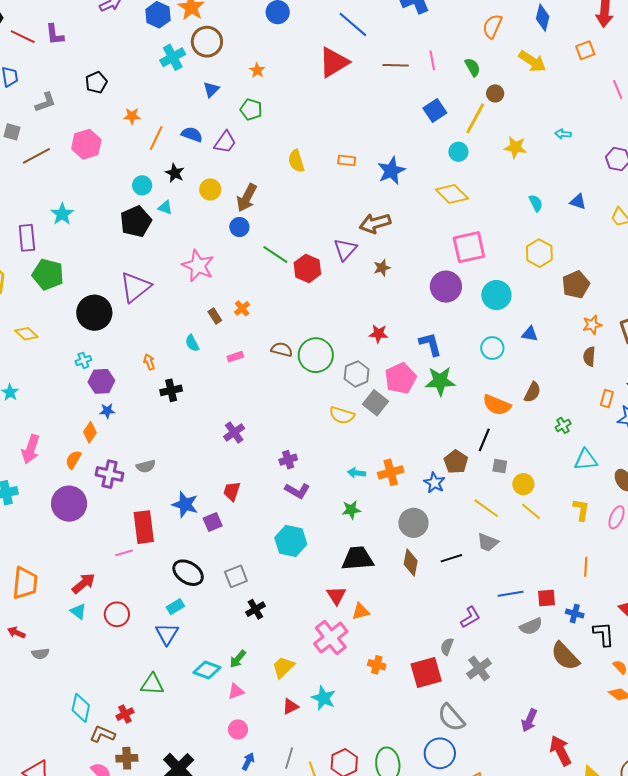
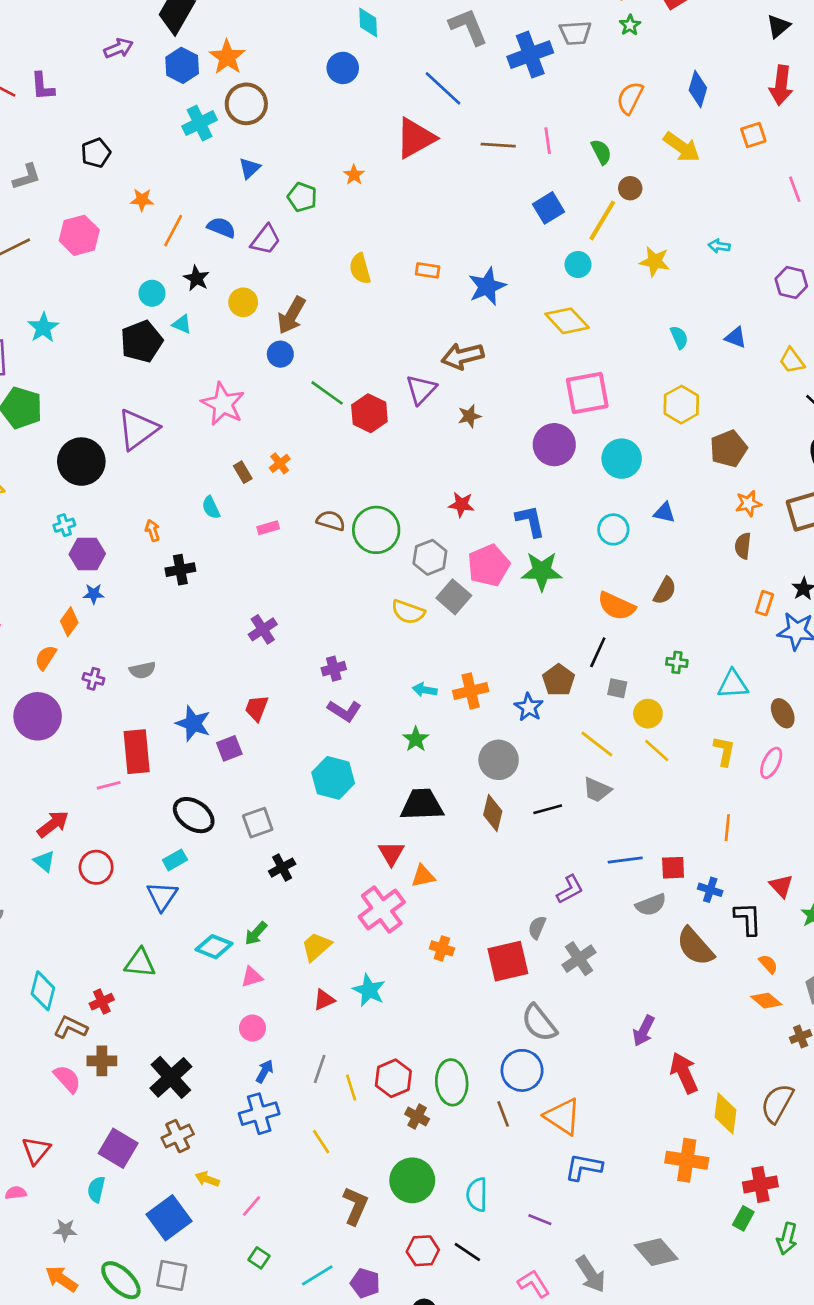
orange star: (257, 70) -> (354, 175), moved
green cross: (563, 425) -> (677, 662), moved, turned 35
purple cross: (110, 474) -> (93, 679), size x0.6
green star: (351, 510) -> (416, 739), turned -30

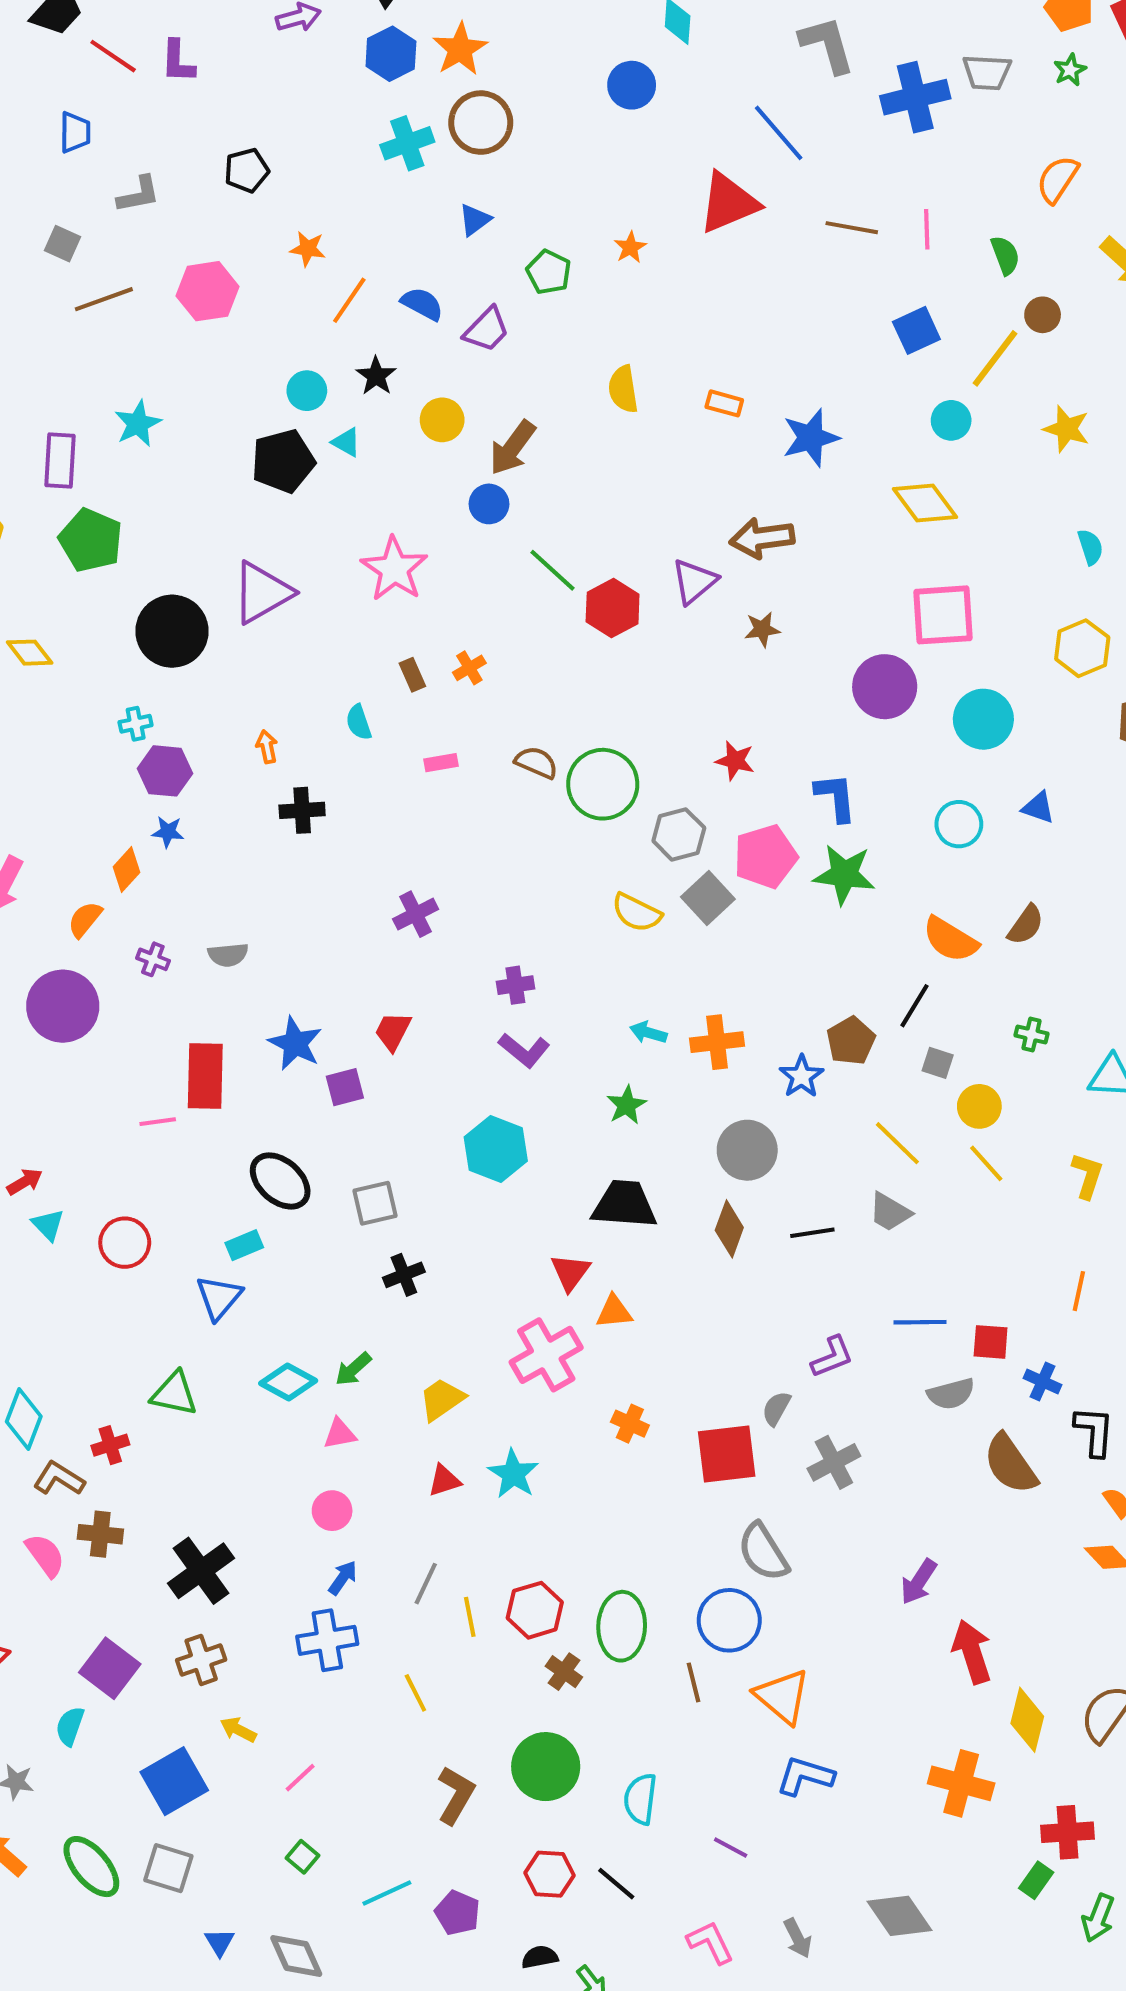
red arrow: (53, 824) -> (25, 1182), moved, size x0.7
gray arrow: (591, 1274) -> (798, 1938), size x0.7

